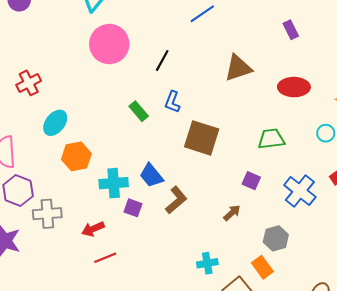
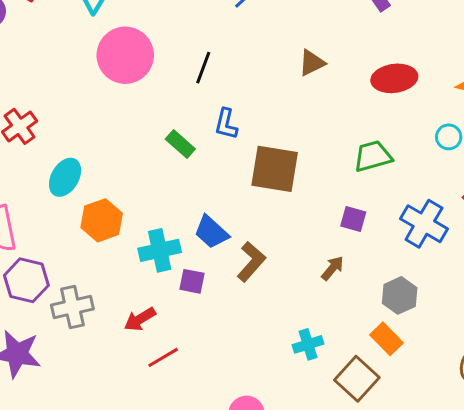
brown triangle: (238, 68) -> (312, 63), size x0.7

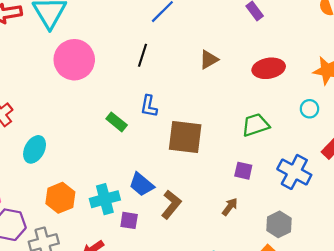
black line: (203, 68) -> (143, 55), moved
orange hexagon: (102, 220) -> (60, 198), moved

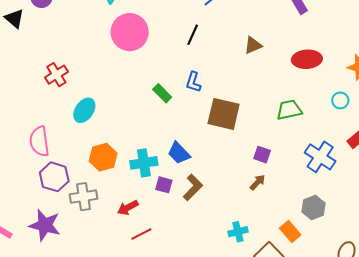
purple square: (243, 171) -> (262, 155), moved
brown L-shape: (171, 205) -> (193, 187), moved
gray hexagon: (279, 224) -> (313, 207), moved

